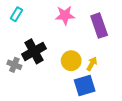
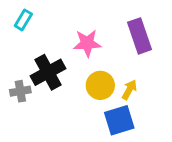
pink star: (65, 15) -> (87, 43), moved
gray cross: (14, 65) -> (20, 91), turned -32

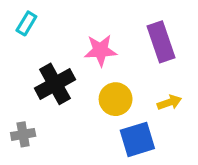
yellow arrow: (129, 90) -> (169, 102), moved, turned 42
gray cross: (20, 91) -> (23, 134), moved

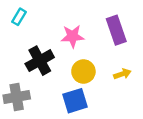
gray cross: (23, 134) -> (17, 97), size x1.5
blue square: (137, 139) -> (75, 101), moved

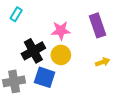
yellow circle: (83, 71) -> (61, 55), moved
blue square: (75, 101) -> (45, 77), moved, turned 35

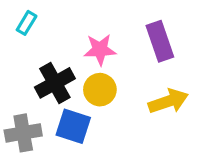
yellow arrow: (103, 62) -> (168, 101), size x1.6

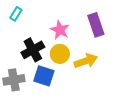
pink star: (100, 50) -> (60, 30), turned 30
yellow arrow: (168, 101) -> (86, 61), moved

